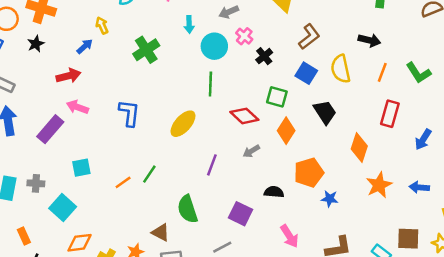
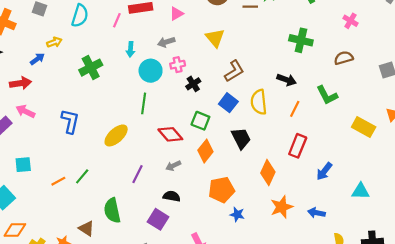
yellow arrow: (102, 25) -> (54, 42), turned 88
pink cross: (244, 36) -> (178, 65), turned 32
green L-shape: (418, 73) -> (327, 95), moved
black semicircle: (274, 192) -> (172, 196), moved

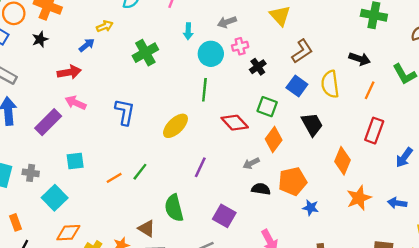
gray arrow: (173, 166) -> (251, 163), moved
black semicircle: (172, 196) -> (261, 189), moved

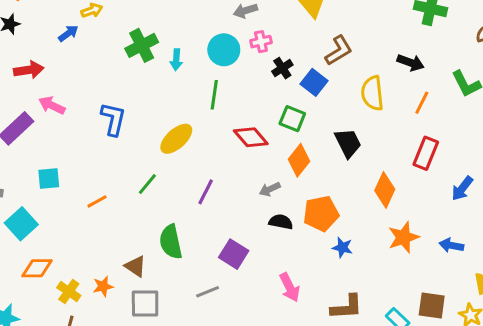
cyan arrow: (188, 31) -> (176, 60), moved
red arrow: (69, 72) -> (29, 70), moved
blue square: (297, 86) -> (314, 82), moved
green line: (140, 172) -> (147, 184), moved

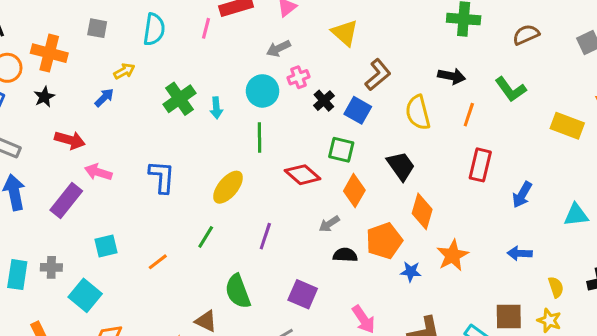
red arrow: (29, 70) -> (70, 140), turned 32
orange diamond: (385, 190) -> (422, 211), moved
orange star: (403, 237) -> (453, 255), moved

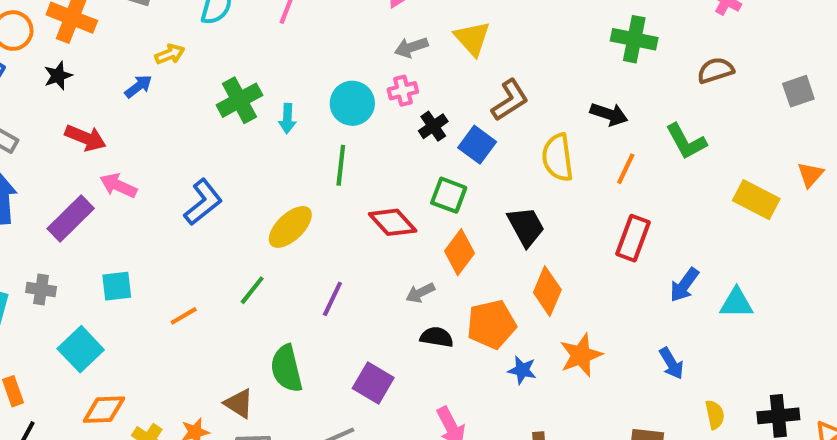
gray arrow: (278, 48) -> (411, 47), moved
blue L-shape: (162, 177) -> (203, 202), turned 40
cyan triangle: (576, 215) -> (736, 303), moved
blue arrow: (520, 253) -> (671, 363), turned -130
gray cross: (51, 267) -> (41, 290), moved

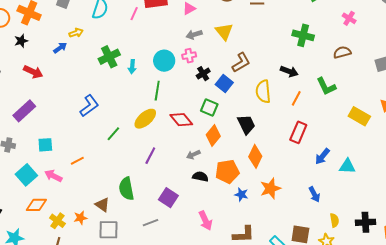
pink arrow: (118, 186) -> (53, 176), moved
yellow ellipse: (290, 227) -> (145, 119), moved
green line: (252, 290) -> (113, 134), moved

